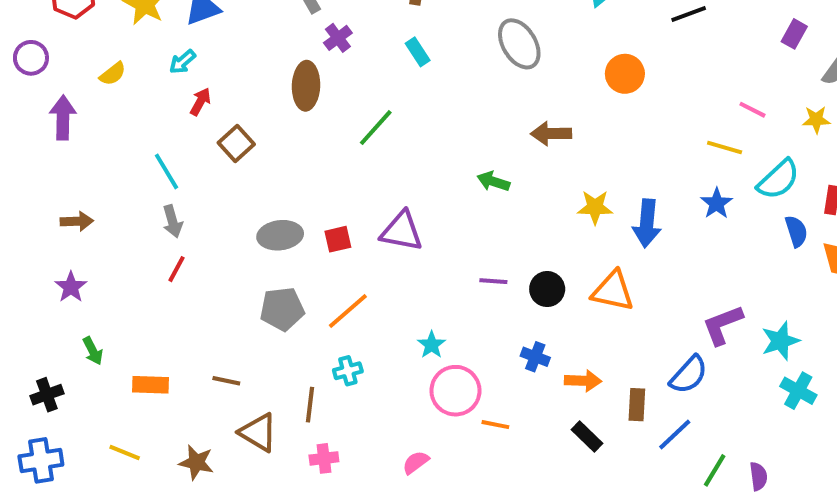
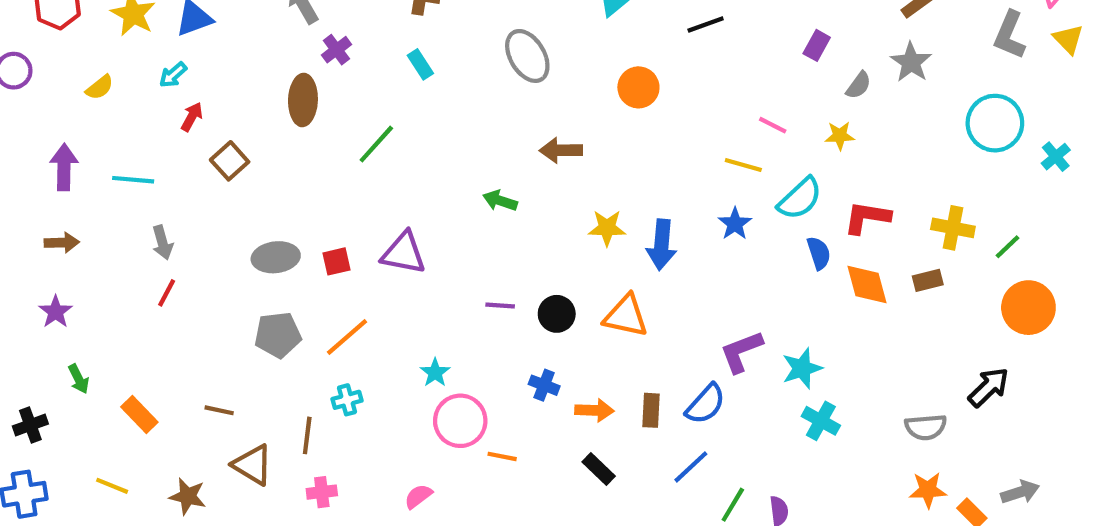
purple arrow: (63, 118) -> (64, 167), moved
cyan line: (167, 171) -> (133, 180), moved, turned -54
orange rectangle: (151, 385) -> (139, 415), turned 44
brown rectangle: (637, 405) -> (651, 410), moved

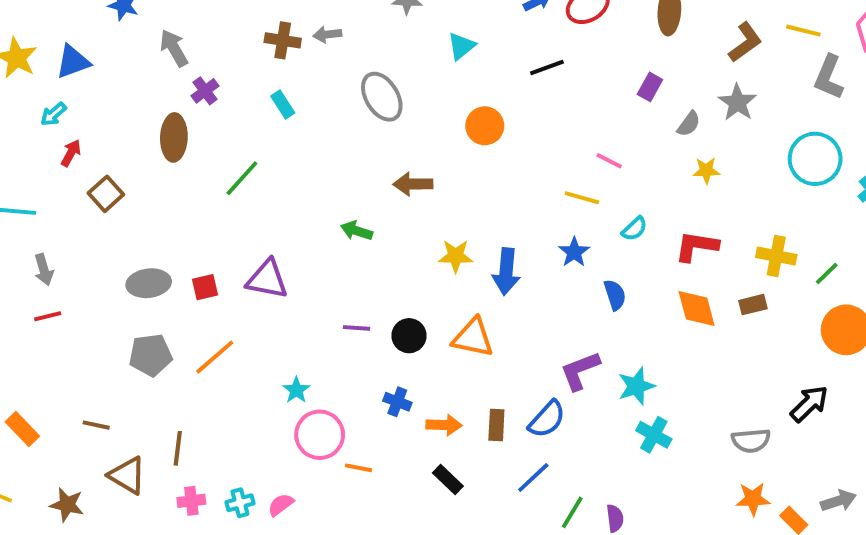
yellow star: (840, 136) -> (706, 171), moved
cyan semicircle: (800, 199) -> (634, 229), size x0.6
blue semicircle: (819, 253) -> (615, 295), moved
red line: (167, 293) -> (48, 316), turned 48
cyan cross: (347, 400) -> (240, 503), moved

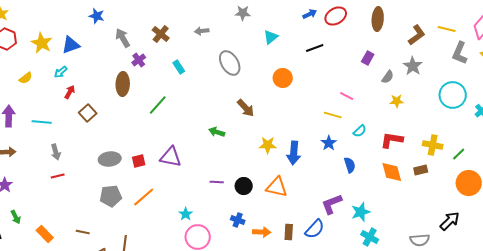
brown cross: (283, 40) -> (161, 34), moved, turned 30
brown arrow: (413, 184) -> (246, 108), turned -132

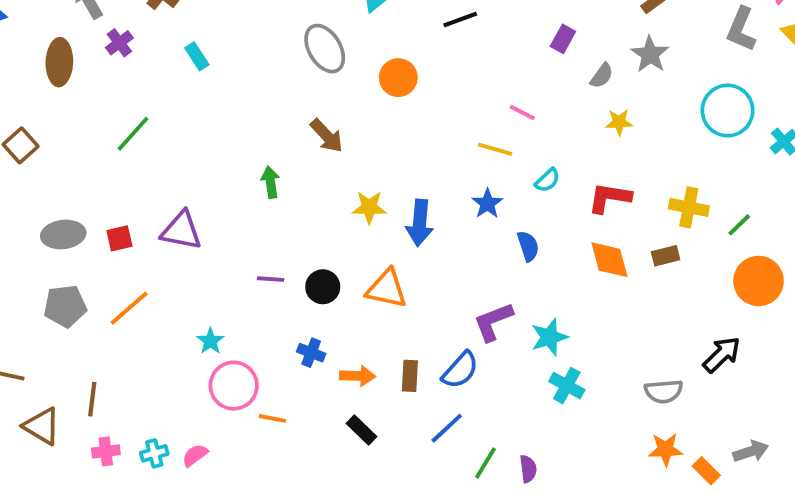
gray ellipse: (230, 63) -> (325, 49), moved
brown ellipse: (123, 84) -> (59, 62), moved
green line: (158, 105) -> (133, 134), moved
green arrow: (217, 132) -> (270, 182), turned 63

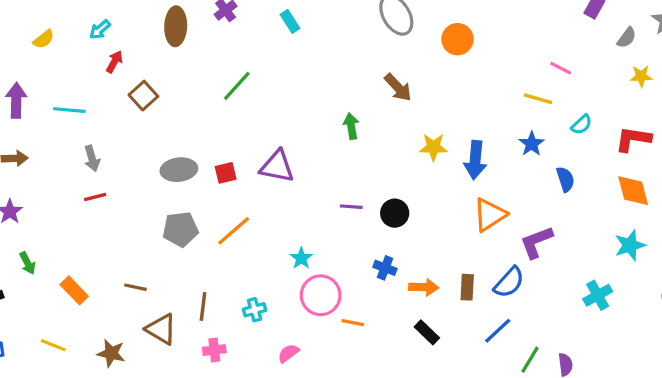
orange triangle: (387, 289) -> (490, 215), moved, turned -45
cyan star: (549, 337) -> (630, 245), moved
cyan cross: (567, 386) -> (598, 295), turned 32
cyan cross: (154, 453) -> (255, 310), moved

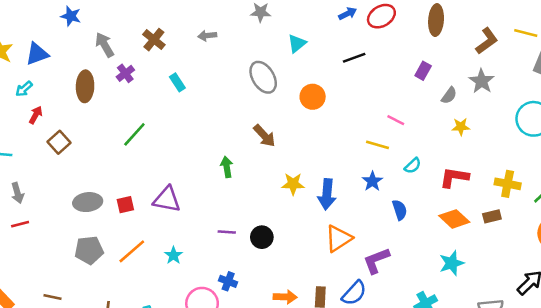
orange diamond: (633, 191) -> (454, 219), turned -32
cyan star: (301, 258) -> (173, 255), moved
blue cross: (385, 268) -> (228, 281), moved

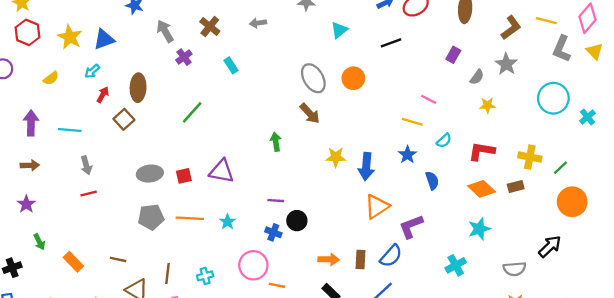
gray ellipse: (263, 77) -> (313, 78), moved
brown ellipse: (85, 86) -> (138, 88), moved
black circle: (262, 237) -> (297, 221), moved
orange line: (132, 251) -> (190, 218), turned 44
blue cross: (228, 281) -> (273, 232), moved

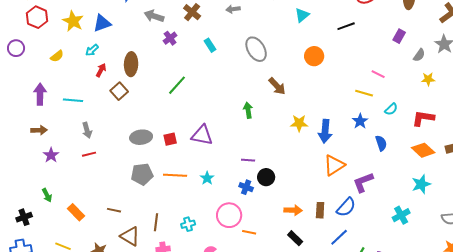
gray arrow: (165, 31) -> (154, 16), turned -42
gray ellipse: (313, 78) -> (256, 49), moved
purple star: (26, 204) -> (51, 155), moved

